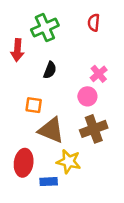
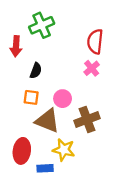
red semicircle: (94, 23) -> (95, 42), moved, size x1.5
black semicircle: (50, 70) -> (36, 71), moved
pink circle: (87, 96) -> (63, 99), moved

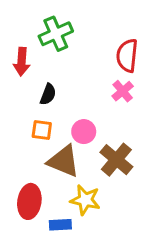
brown cross: (87, 120) -> (116, 160), turned -30

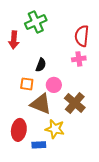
pink cross: (123, 91) -> (79, 59), turned 32
black semicircle: (48, 94) -> (41, 65), moved

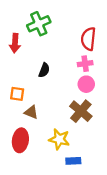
orange square: (27, 84) -> (17, 94), moved
pink circle: (54, 85) -> (86, 84), moved
brown triangle: (41, 104) -> (31, 112), moved, size x0.6
blue rectangle: (39, 145) -> (73, 161), moved

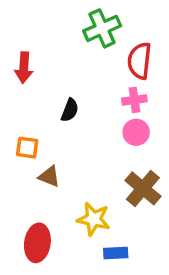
green cross: (39, 24) -> (102, 28), moved
brown cross: (81, 111) -> (143, 188), moved
red ellipse: (20, 140) -> (37, 243), moved

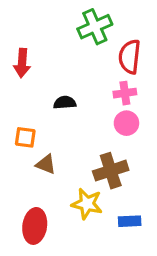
black semicircle: (70, 110) -> (65, 103), turned -115
brown cross: (143, 188) -> (111, 171), moved, turned 32
blue rectangle: (116, 253) -> (130, 221), moved

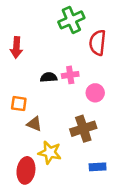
pink cross: (125, 93) -> (70, 75), moved
yellow star: (87, 204) -> (50, 153), moved

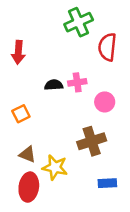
orange square: (19, 104) -> (21, 114), turned -35
brown triangle: (34, 124) -> (27, 154), moved

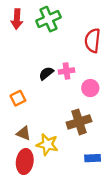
green cross: (79, 22) -> (48, 19), moved
red arrow: (18, 52) -> (17, 19), moved
black semicircle: (54, 85) -> (46, 73), turned -35

